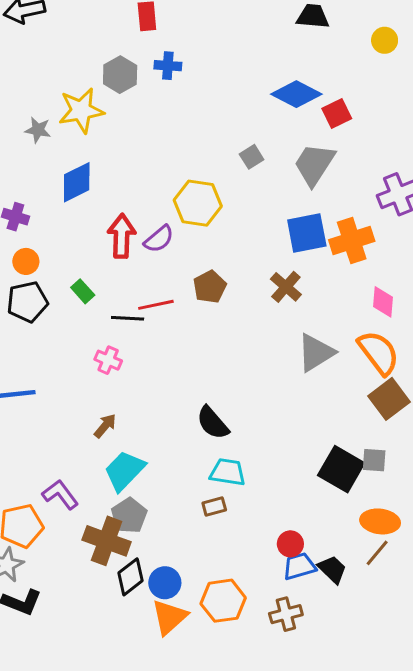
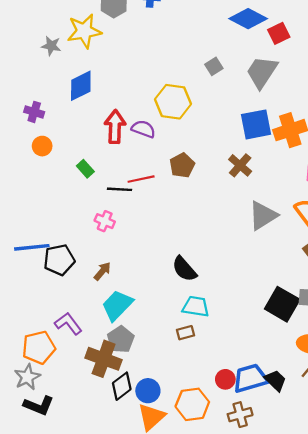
purple semicircle: (159, 239) -> (143, 129), turned -120
black pentagon: (27, 302) -> (59, 260), moved
red circle: (290, 544) -> (225, 379), moved
blue trapezoid: (299, 566) -> (250, 378), size x1.4

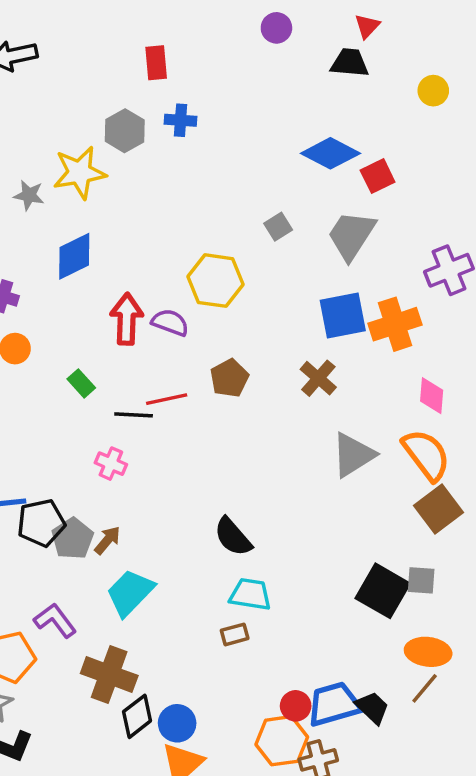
gray pentagon: (121, 339) -> (73, 539), moved
orange hexagon: (192, 404) -> (282, 741), moved

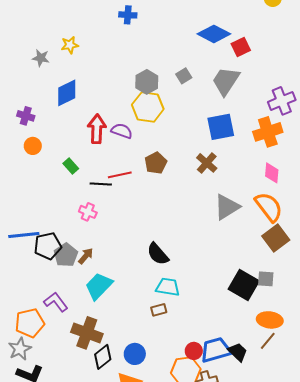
gray hexagon: (125, 131) -> (147, 82), moved
yellow star: (80, 173) -> (70, 45), size x0.6
orange cross: (395, 324) -> (268, 132), moved
blue circle: (177, 723) -> (135, 354), moved

